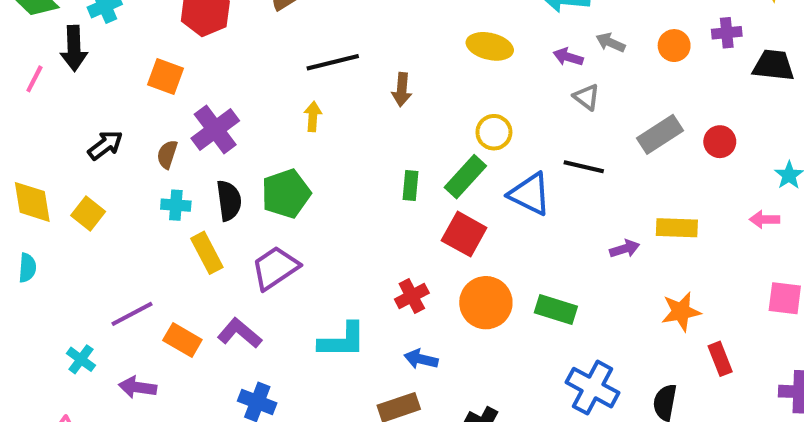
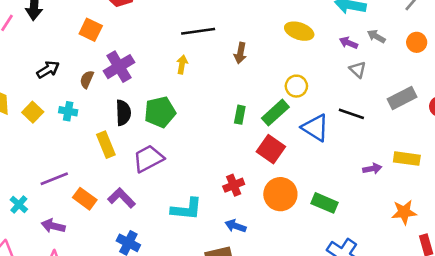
cyan cross: (176, 205) -> (68, 111), moved

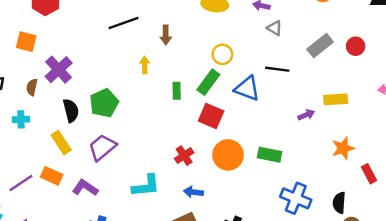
yellow arrow: (182, 65) -> (145, 65), moved
orange rectangle: (85, 199) -> (52, 176), moved

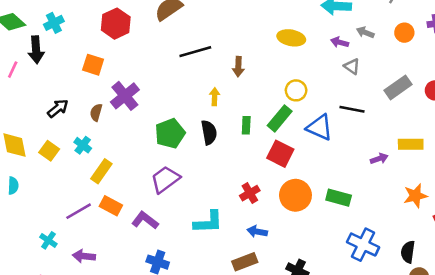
black semicircle: (71, 111) -> (209, 132), moved
cyan cross: (21, 119) -> (83, 145), turned 35
yellow rectangle: (61, 143) -> (101, 171), moved, turned 65

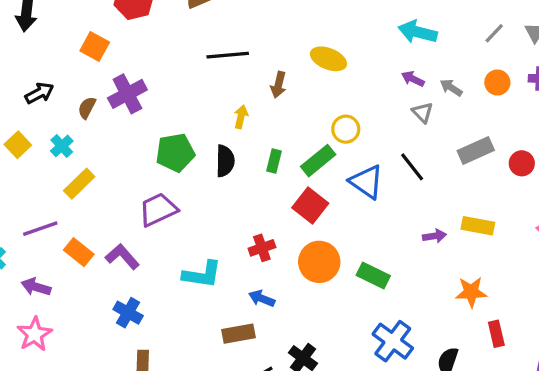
gray arrow: (365, 32) -> (451, 88), moved
yellow ellipse: (291, 38) -> (328, 59), moved
black line: (352, 109) -> (412, 167), turned 30
orange rectangle: (111, 206) -> (79, 252), moved

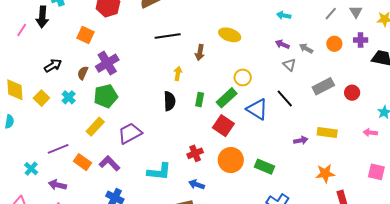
cyan arrow: (418, 32) -> (284, 15), size x0.6
green pentagon: (175, 153) -> (106, 96), moved
yellow rectangle: (79, 184) -> (95, 127), moved

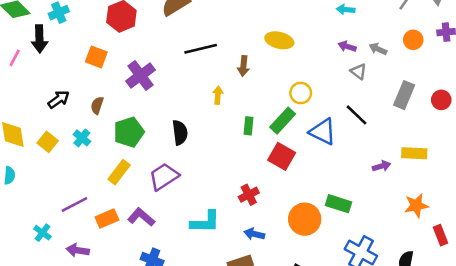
purple cross: (107, 63) -> (140, 75), moved
gray rectangle: (323, 86) -> (404, 95), turned -35
black semicircle: (169, 101) -> (180, 133), moved
orange circle: (231, 160) -> (305, 219), moved
orange rectangle: (83, 162) -> (107, 218), turned -54

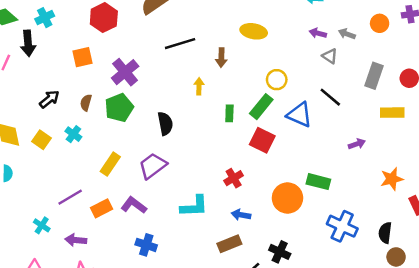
orange square: (96, 57) -> (83, 57), turned -30
green pentagon: (129, 132) -> (119, 108), moved
yellow rectangle: (414, 153) -> (392, 113), moved

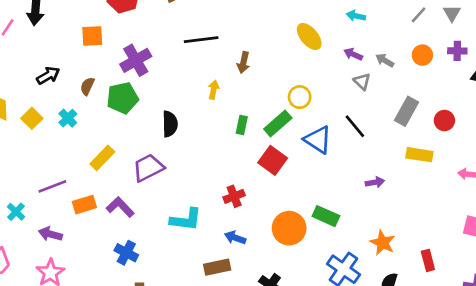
yellow ellipse: (254, 31) -> (309, 36), moved, turned 30
orange star: (392, 179) -> (383, 243), moved, turned 30

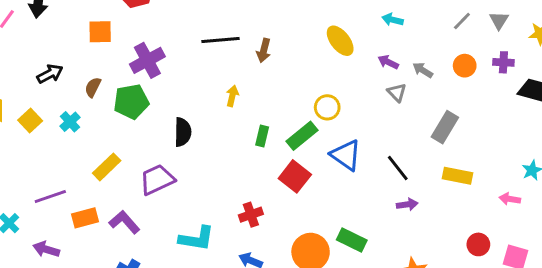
brown arrow: (243, 63) -> (264, 50), moved
red circle: (444, 121) -> (478, 244), moved
black line: (355, 126) -> (398, 168), moved

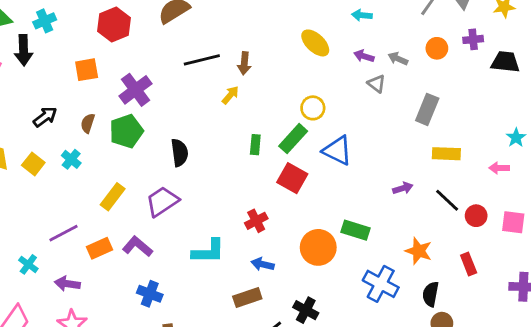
yellow arrow: (232, 96) -> (230, 95), moved, turned 36
black line: (398, 168) -> (447, 200), moved

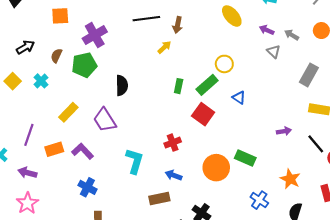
blue triangle: (337, 151) -> (239, 98), size x0.6
purple trapezoid: (162, 201) -> (105, 120), turned -95
purple line: (64, 233) -> (29, 135), turned -50
cyan L-shape: (208, 251) -> (135, 161), turned -80
blue cross: (381, 284) -> (259, 200), size x0.7

